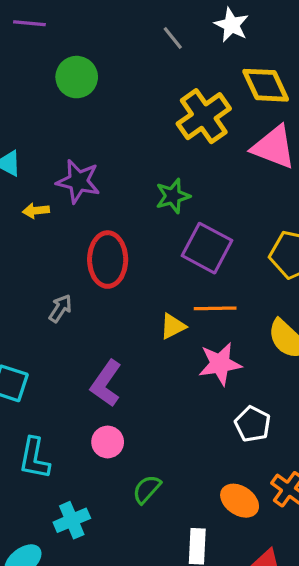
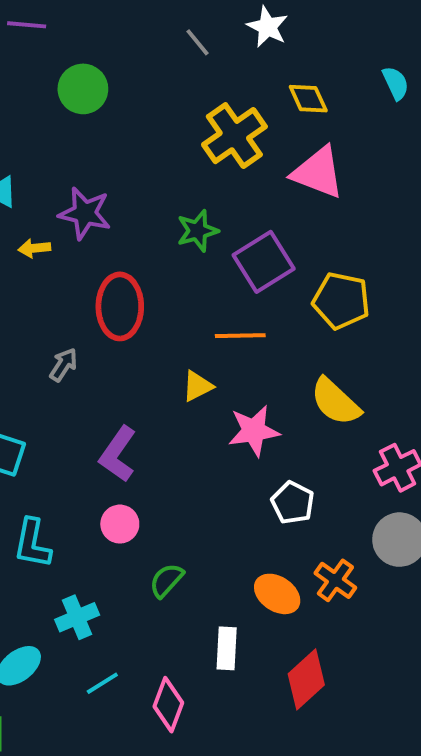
yellow diamond: (266, 85) -> (308, 99), size x0.7
purple square: (207, 248) -> (264, 262), moved, turned 30
orange line: (215, 308) -> (240, 336), moved

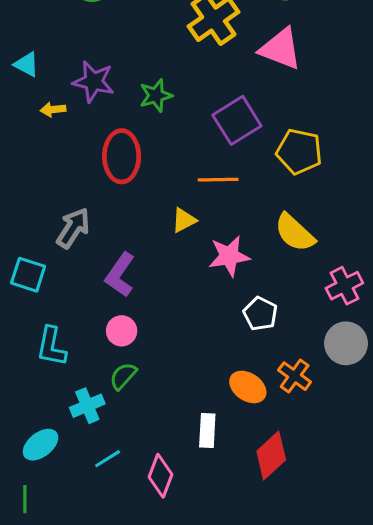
green star: (198, 231) -> (156, 95), moved
gray arrow: (63, 365) -> (73, 228), moved, size x1.5
green semicircle: (166, 580) -> (123, 376), moved

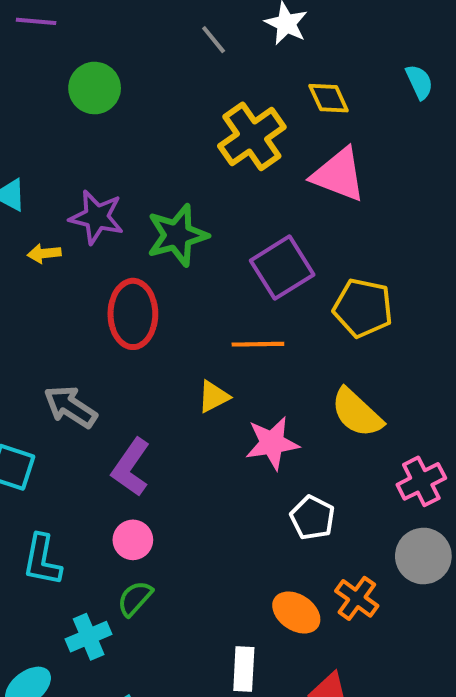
green star: (156, 95) -> (177, 235), size x1.4
gray arrow: (73, 228) -> (70, 407), turned -90

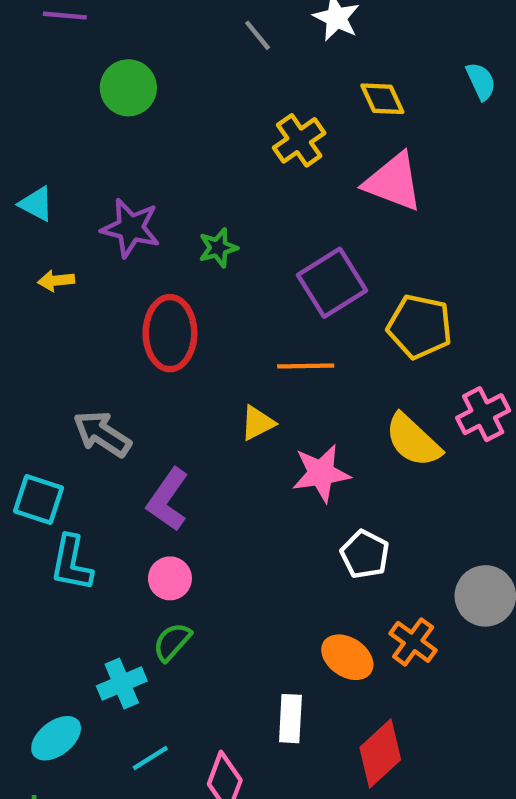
yellow cross: (252, 136) -> (299, 140), size x0.7
green star: (177, 235) -> (218, 248), size x0.6
yellow arrow: (44, 253) -> (56, 281), moved
pink cross: (421, 481) -> (483, 414), moved
cyan L-shape: (42, 560) -> (71, 563), moved

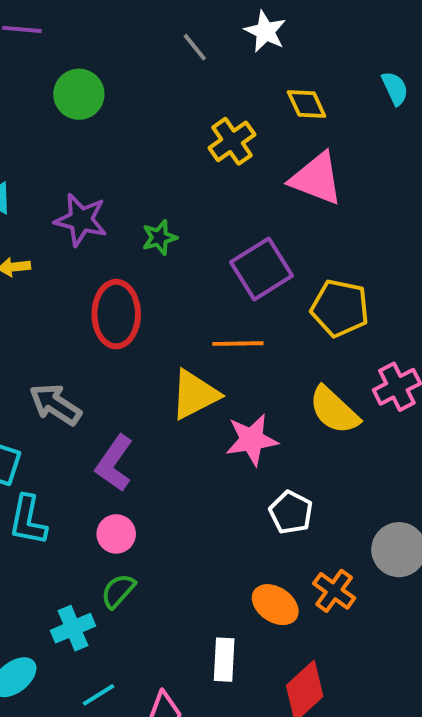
yellow triangle: (258, 423) -> (195, 395), size x1.6

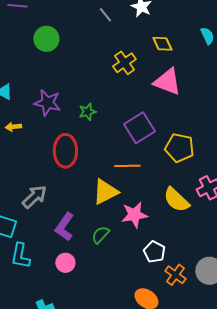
gray arrow: (55, 404) -> (34, 197), turned 104
green semicircle: (118, 591) -> (100, 235), moved
orange cross: (334, 591) -> (175, 275), moved

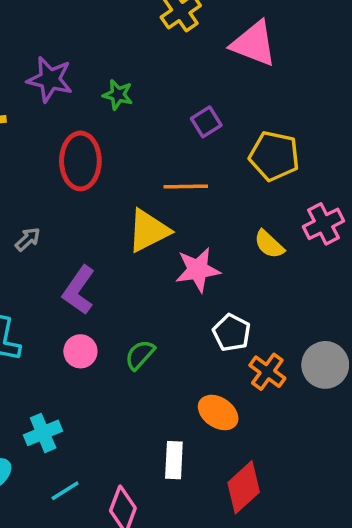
green star: (87, 112) -> (118, 95), turned 30
purple square: (139, 128) -> (206, 122), size x0.6
gray arrow: (34, 197) -> (28, 239), size x0.6
yellow semicircle: (176, 200) -> (269, 244), size x0.7
green semicircle: (100, 235) -> (140, 355), moved

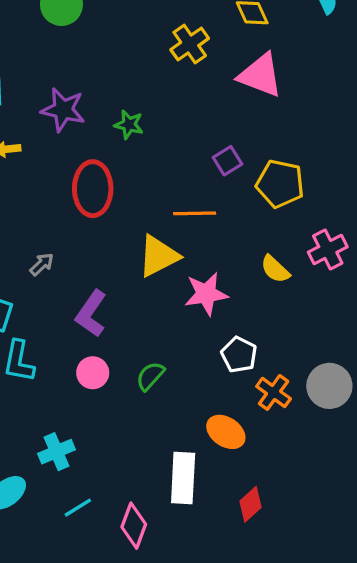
purple square: (206, 122) -> (227, 161), moved
white rectangle: (174, 460) -> (183, 478), size x1.4
red diamond: (244, 487) -> (250, 504), size x0.7

